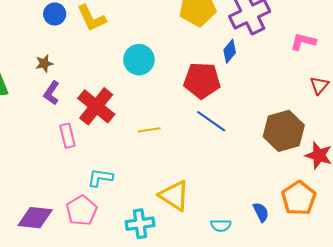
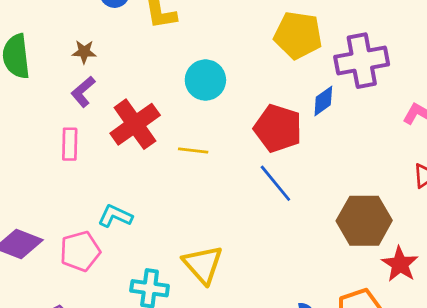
yellow line: (149, 130) -> (193, 150), moved
pink rectangle: (67, 136) -> (70, 144), moved

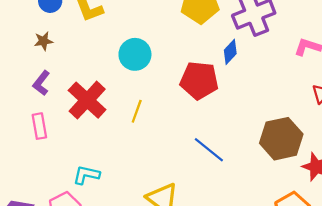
brown star: (84, 52) -> (43, 41), moved
yellow line: (193, 150) -> (137, 111), turned -65
blue line: (275, 183) -> (209, 150), moved

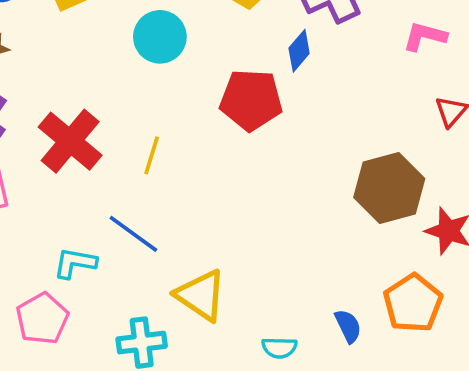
cyan circle: (135, 54) -> (160, 37), moved
blue line: (209, 150) -> (133, 234), moved

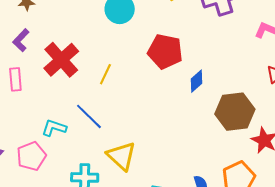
blue diamond: (299, 51) -> (196, 81), moved

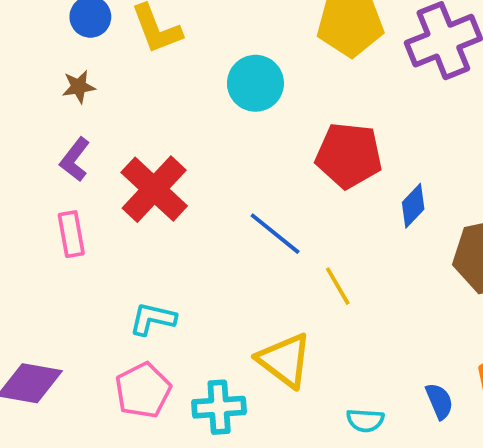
yellow line: (105, 74) -> (338, 286), moved, turned -50
blue line: (89, 116) -> (275, 234), moved
pink pentagon: (31, 156) -> (143, 390), moved

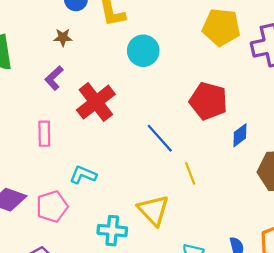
cyan circle: (255, 83) -> (143, 51), moved
pink rectangle: (71, 234) -> (44, 134), moved
pink pentagon: (143, 390) -> (52, 207), moved

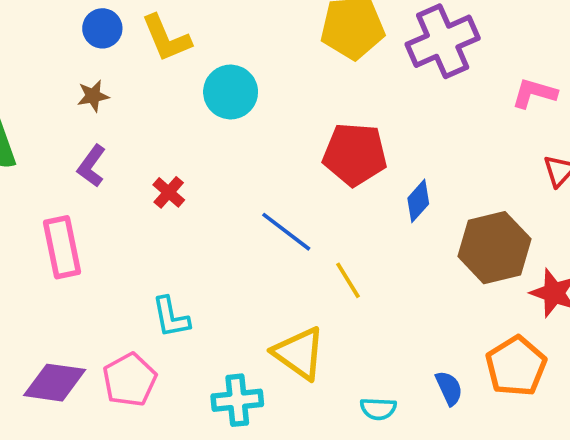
red cross: (96, 102) -> (169, 192), size x0.5
pink rectangle: (44, 134) -> (62, 247), moved, size x1.4
cyan L-shape: (83, 175) -> (171, 317), turned -112

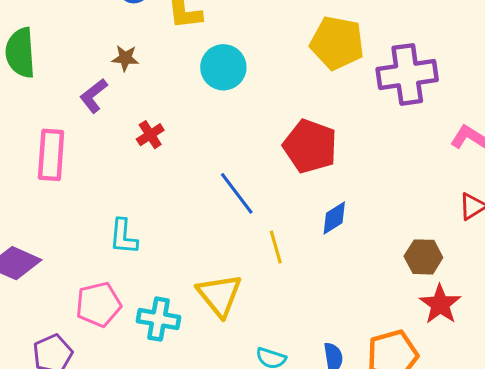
brown star: (93, 96) -> (125, 58), moved
blue diamond: (418, 201) -> (334, 218), moved
brown hexagon: (494, 248) -> (423, 257), moved, size x0.6
pink pentagon: (130, 380) -> (98, 304), moved

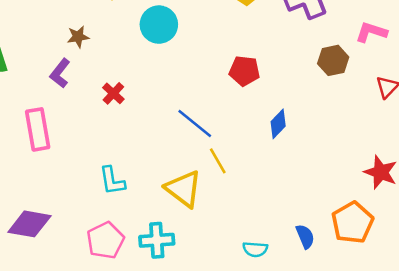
red pentagon: (310, 146) -> (244, 71), size x0.7
yellow line: (276, 247) -> (218, 161), moved
brown hexagon: (423, 257) -> (333, 60), moved
yellow triangle: (219, 295) -> (184, 189), moved

